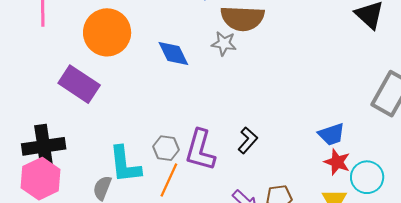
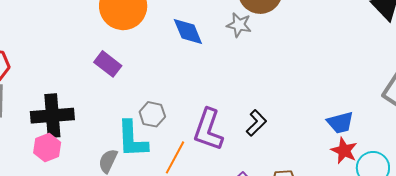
purple rectangle: (79, 84) -> (108, 64), moved, size x0.7
gray hexagon: (166, 148) -> (152, 114), moved
pink hexagon: (41, 179) -> (47, 148), size x0.7

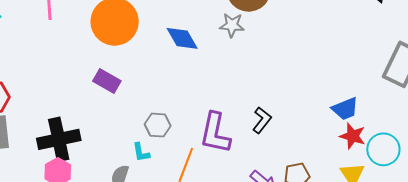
cyan L-shape: (132, 139) -> (141, 152), size x0.5

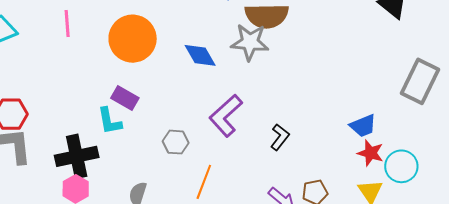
gray star: (232, 25) -> (250, 42), size x1.5
purple L-shape: (215, 133) -> (226, 116), moved, turned 36
cyan L-shape: (141, 152) -> (110, 121), moved, size x1.4

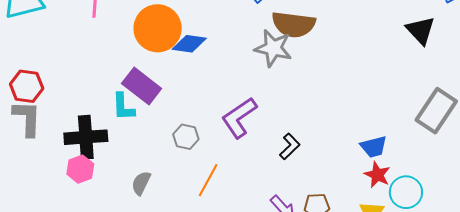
blue diamond: (200, 55) -> (189, 44), moved, turned -60
purple rectangle: (125, 98) -> (142, 86), size x1.4

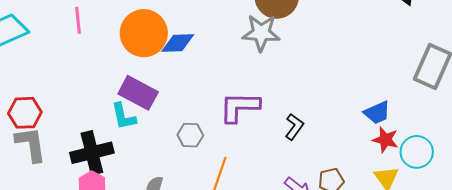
purple L-shape: (239, 118) -> (240, 107), turned 45

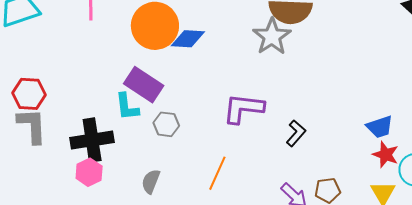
gray star: (261, 33) -> (272, 37), turned 30
gray hexagon: (190, 135) -> (166, 124), moved

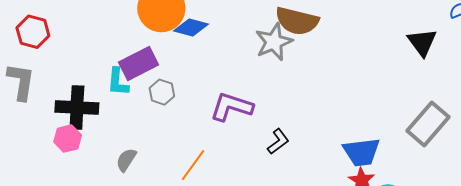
purple rectangle: (144, 85) -> (139, 64), turned -72
red hexagon: (29, 94) -> (33, 32), moved
gray hexagon: (166, 124) -> (162, 92), moved
blue trapezoid: (380, 127) -> (361, 152), size x1.4

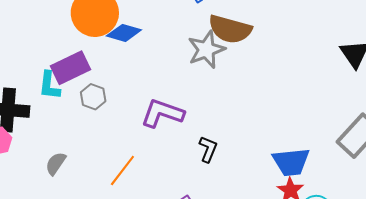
black L-shape: (278, 142) -> (208, 149), turned -32

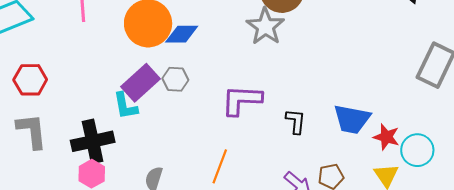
gray hexagon: (93, 97) -> (175, 79), moved
blue trapezoid: (291, 162) -> (352, 119), moved, turned 33

